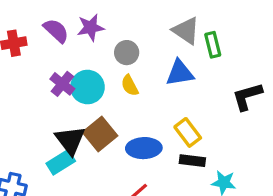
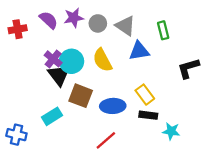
gray triangle: (186, 31) -> (125, 26), moved
gray circle: (127, 53) -> (98, 23), moved
yellow semicircle: (130, 85) -> (102, 60), size x1.5
brown square: (100, 134) -> (81, 96), turned -30
black triangle: (70, 140) -> (59, 75), moved

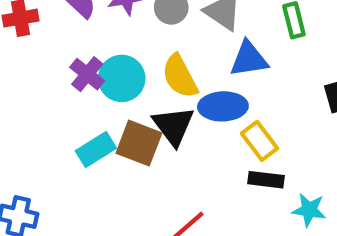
black triangle: (59, 75) -> (173, 126), moved
blue ellipse: (113, 106) -> (223, 106), moved
cyan rectangle: (52, 116) -> (96, 150), moved

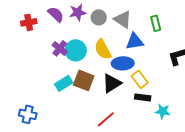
black triangle: (173, 126) -> (112, 83), moved, turned 35

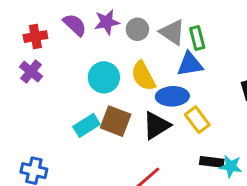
green rectangle: (156, 23) -> (197, 38), moved
purple cross: (60, 48) -> (31, 72), moved
black rectangle: (143, 97) -> (212, 162), moved

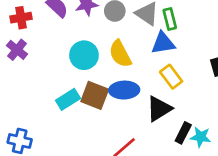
blue ellipse: (172, 96) -> (124, 90), moved
yellow rectangle: (197, 120) -> (171, 77), moved
black triangle: (156, 125) -> (159, 109), moved
black rectangle: (212, 162) -> (183, 133), turned -70

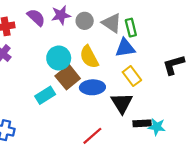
brown square: (95, 95) -> (68, 77), moved, turned 30
black triangle: (159, 109) -> (122, 103), turned -30
black rectangle: (183, 133) -> (142, 123), turned 60

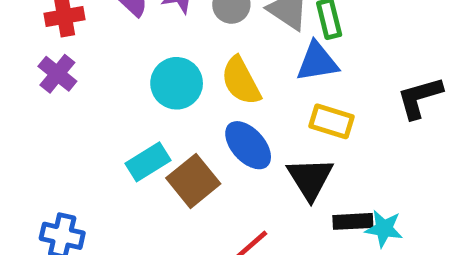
yellow rectangle: (132, 76) -> (331, 121), turned -36
brown square: (68, 77) -> (193, 181), moved
blue ellipse: (92, 87) -> (248, 145), turned 50

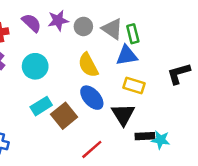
cyan circle: (177, 83) -> (35, 66), moved

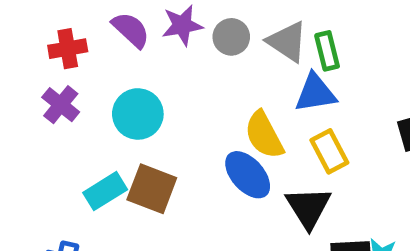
yellow semicircle: (88, 65) -> (264, 135), moved
yellow rectangle: (134, 86) -> (329, 151), turned 45
cyan rectangle: (41, 106) -> (105, 191), moved
brown square: (64, 116) -> (152, 189), moved, turned -30

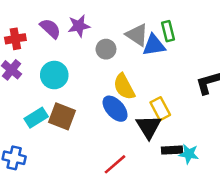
gray circle: (231, 37) -> (106, 49), moved
green rectangle: (327, 51) -> (168, 31), moved
blue triangle: (315, 93) -> (154, 45), moved
yellow rectangle: (329, 151) -> (160, 109), moved

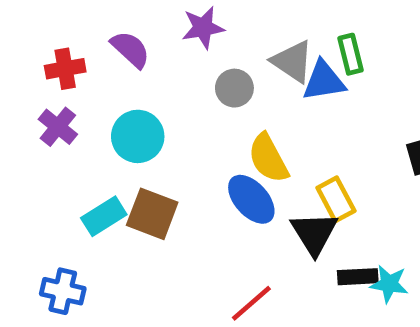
purple star: (79, 26) -> (203, 28), moved

